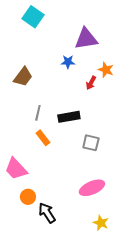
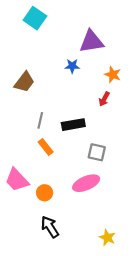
red arrow: (91, 83) -> (104, 99), moved
pink ellipse: (92, 188) -> (86, 183), moved
orange circle: (28, 197) -> (45, 193), moved

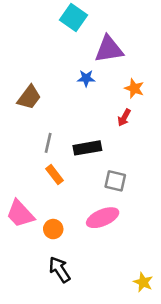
cyan square: (35, 18) -> (73, 17), moved
yellow star: (107, 237) -> (143, 282), moved

